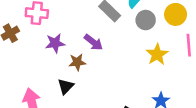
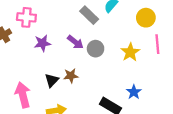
gray circle: (146, 20) -> (96, 49), moved
brown star: (77, 62) -> (71, 76), moved

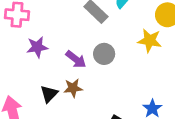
purple arrow: (75, 42) -> (76, 59), moved
yellow star: (130, 52) -> (150, 41), moved, turned -30

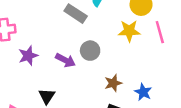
brown star: (73, 88) -> (113, 83), moved

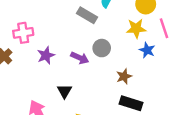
blue star: (143, 92) -> (147, 50), moved

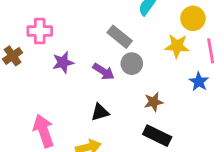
gray rectangle: (87, 15) -> (120, 37), moved
blue star: (147, 50) -> (199, 82), moved
black triangle: (64, 91) -> (100, 112), moved, turned 35

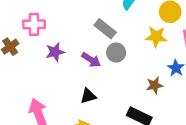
brown star: (154, 102) -> (155, 85), moved

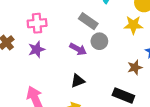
pink cross: (34, 24) -> (37, 23), moved
purple star: (55, 52) -> (37, 49), moved

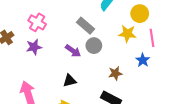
pink cross: (37, 23) -> (37, 22), turned 30
brown star: (135, 67) -> (115, 73), moved

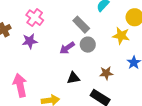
purple arrow: (73, 51) -> (67, 48), turned 105
black triangle: (70, 81) -> (73, 78), moved

